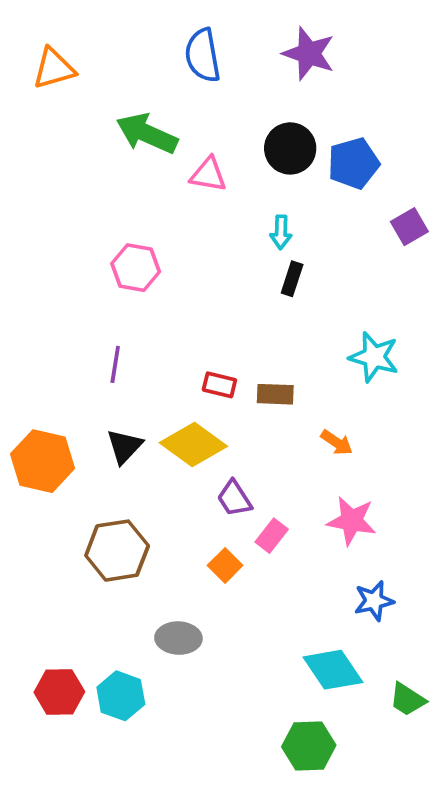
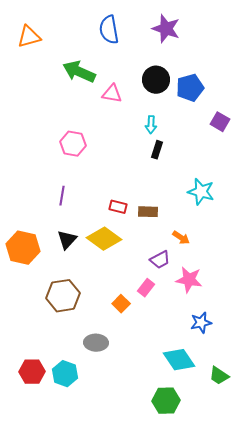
purple square: (409, 227) -> (220, 122), turned -30
purple trapezoid: (234, 498) -> (160, 260), moved, turned -85

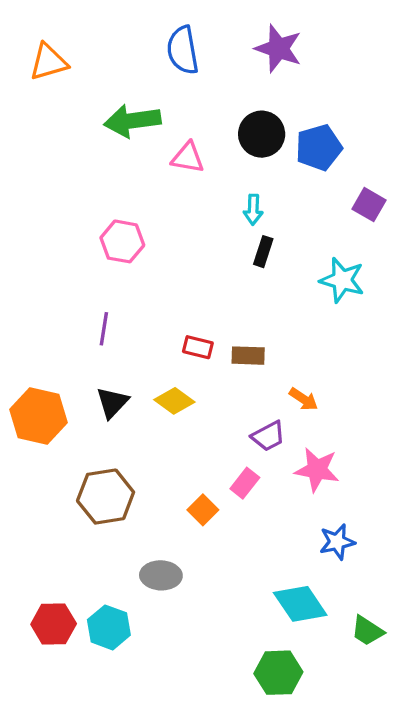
green arrow: (79, 72) -> (132, 121), turned -32
cyan star: (201, 192) -> (342, 280), moved
yellow diamond: (104, 239) -> (174, 401), size x0.7

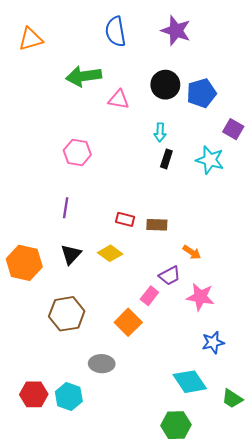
cyan star: (342, 280) -> (210, 160), moved
pink rectangle: (245, 483) -> (149, 296), moved
orange square: (203, 510) -> (128, 322), size x1.4

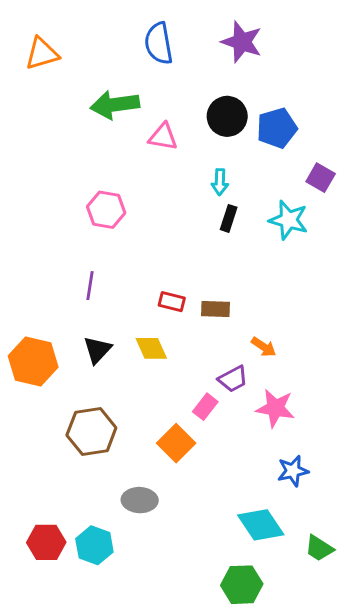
yellow diamond: (110, 253) -> (151, 348), turned 30

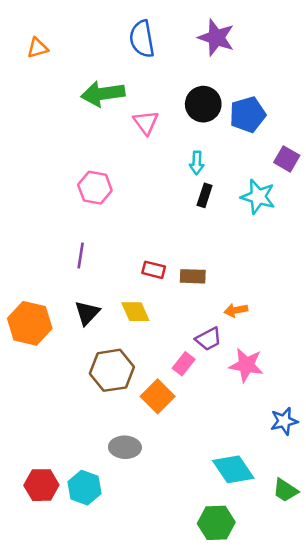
orange triangle: (42, 54) -> (38, 48), size x0.7
pink triangle: (163, 137) -> (146, 122), turned 44
orange arrow: (264, 347) -> (236, 310), turned 135
brown hexagon: (91, 431) -> (112, 370), moved
blue star: (293, 471) -> (284, 421), moved

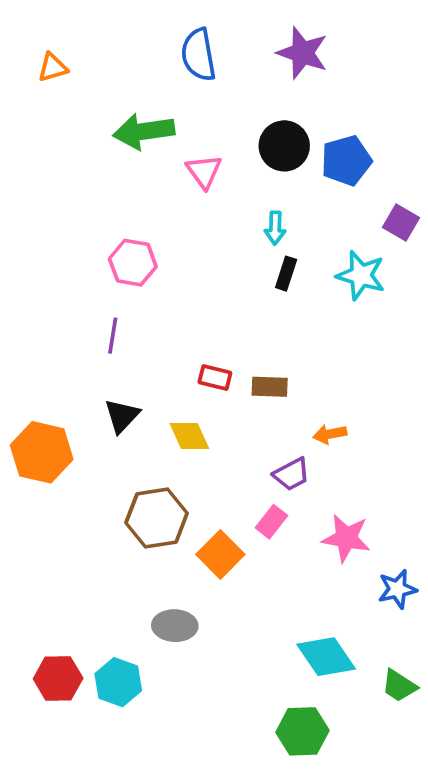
purple line: (81, 255) -> (113, 336), moved
black triangle: (87, 313) -> (122, 416), moved
pink rectangle: (184, 364) -> (271, 522), moved
pink star: (246, 365) -> (346, 538), moved

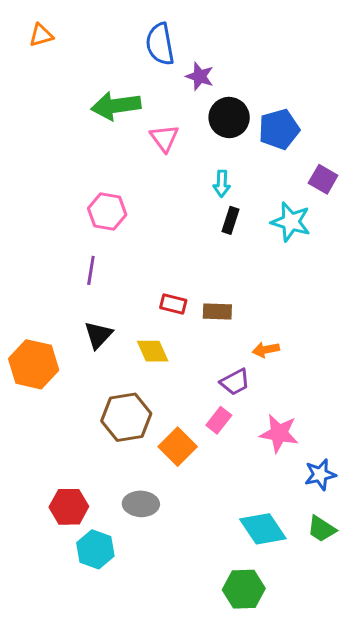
purple star: (302, 53) -> (200, 76), moved, size x0.7
orange triangle: (53, 67) -> (41, 35), moved
red hexagon: (58, 678) -> (69, 507), moved
green trapezoid: (399, 686) -> (322, 529), moved

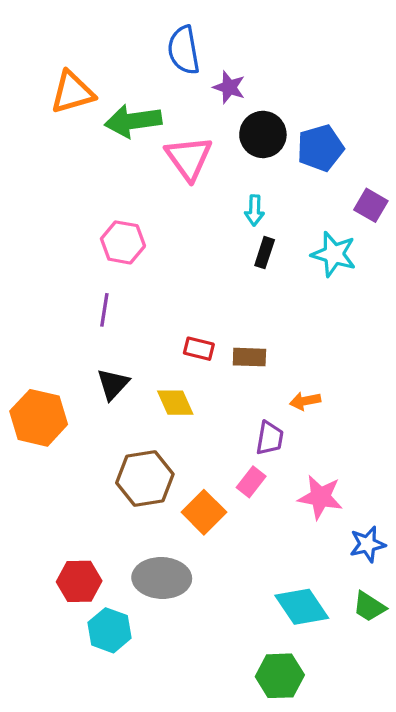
orange triangle: (41, 35) -> (72, 92), moved, size x1.6
pink triangle: (164, 138) -> (189, 158), size x1.4
purple trapezoid: (235, 382) -> (270, 438), turned -52
gray ellipse: (141, 504) -> (162, 578), size x1.4

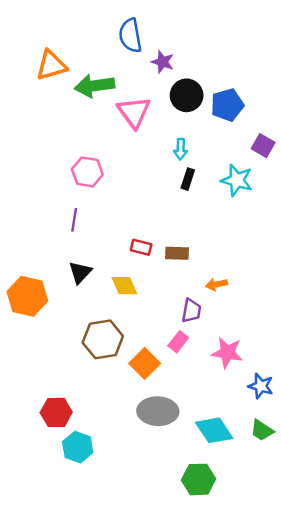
blue star: (367, 544) -> (261, 386), turned 30
gray ellipse: (162, 578) -> (158, 411), moved

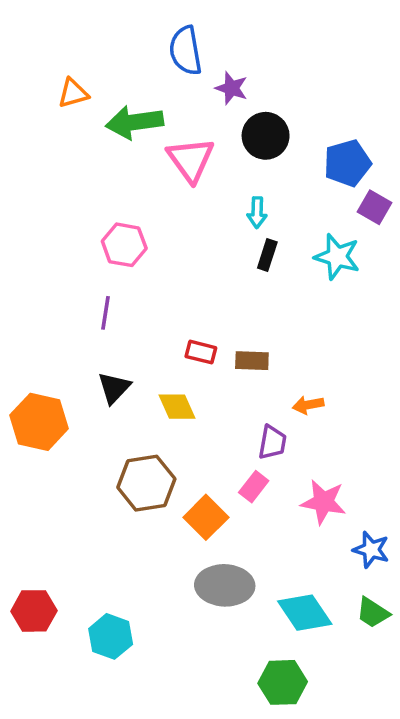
orange triangle: (51, 65) -> (73, 93), size x0.7
blue pentagon: (227, 105) -> (347, 163), moved
red hexagon: (56, 412) -> (34, 611), moved

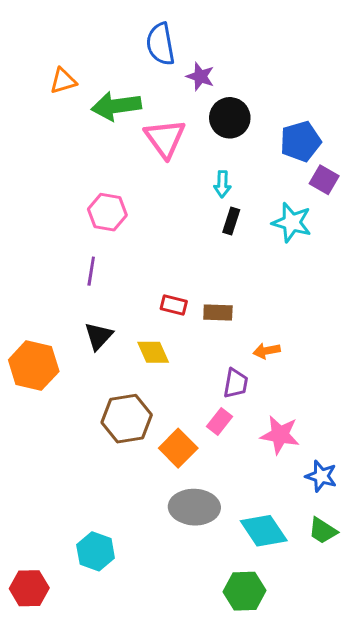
red hexagon: (34, 611) -> (29, 588), moved

